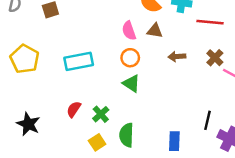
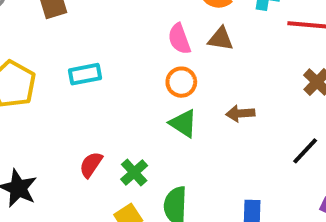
brown arrow: (177, 56) -> (240, 114), moved
cyan rectangle: (79, 61) -> (85, 74), moved, size x0.7
black line: (208, 120) -> (305, 151), moved, turned 30

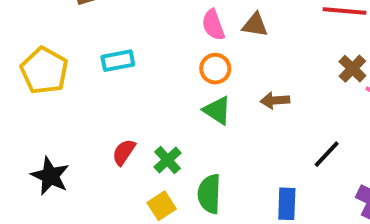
black line: (305, 151) -> (327, 154), moved

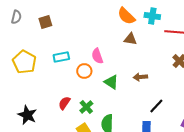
pink semicircle: (213, 25) -> (97, 56), moved
orange circle: (215, 69) -> (84, 71), moved
black line: (327, 154) -> (156, 106), moved

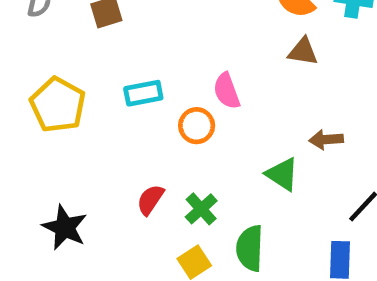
green triangle: (111, 82) -> (282, 174), moved

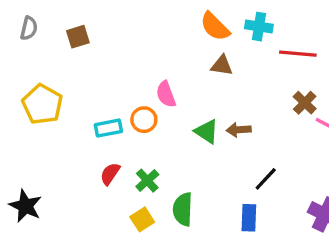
cyan rectangle: (143, 93) -> (108, 128), moved
green triangle: (282, 174) -> (207, 131), moved
black star: (65, 227) -> (25, 206), moved

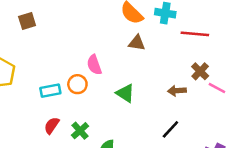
brown arrow: (239, 130) -> (177, 91), moved

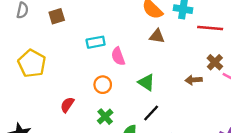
orange circle: (77, 84) -> (103, 85), moved
cyan rectangle: (50, 91) -> (96, 42), moved
red semicircle: (52, 126) -> (67, 105), moved
black line: (170, 129) -> (151, 113), moved

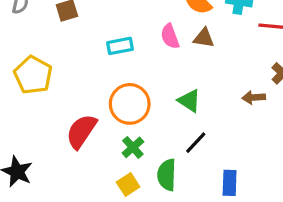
pink semicircle: (118, 56) -> (170, 36), moved
orange circle: (103, 85) -> (130, 104), size x1.6
red semicircle: (67, 105) -> (81, 131), size x1.6

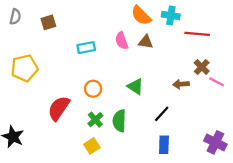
yellow pentagon: (33, 75) -> (24, 68), turned 30
orange circle: (130, 104) -> (93, 89), size x0.6
black line: (196, 143) -> (162, 114), moved
green semicircle: (167, 175) -> (119, 121), moved

